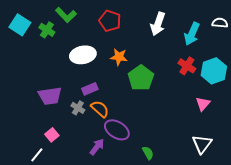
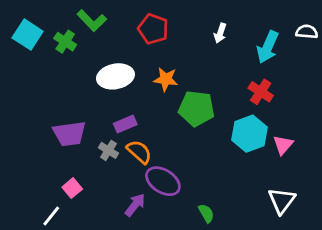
white arrow: (158, 24) -> (220, 33), size x0.6
cyan hexagon: (214, 71) -> (250, 134), moved
green pentagon: (141, 78) -> (196, 109), turned -30

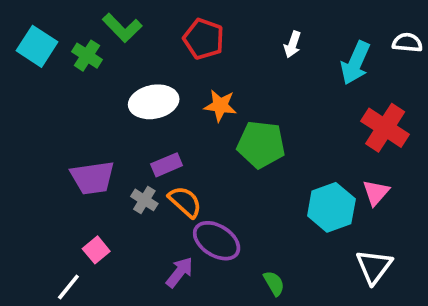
red cross: (261, 92) -> (385, 128), moved, size x1.4
cyan hexagon: (250, 134) -> (331, 207), moved

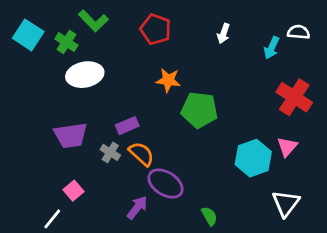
white semicircle: (407, 43) -> (299, 32), moved
cyan arrow: (355, 63) -> (272, 48), size x0.7
white ellipse: (154, 102) -> (85, 75), moved

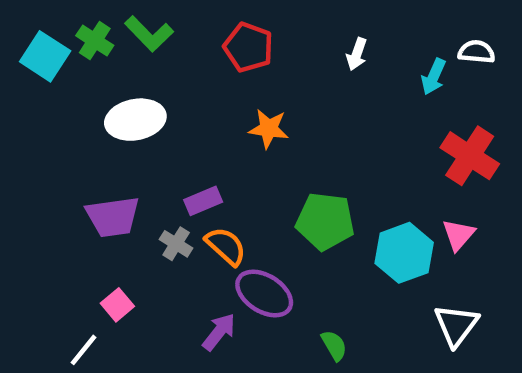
green cross: (66, 42) -> (95, 41), moved
green pentagon: (199, 110) -> (325, 221), moved

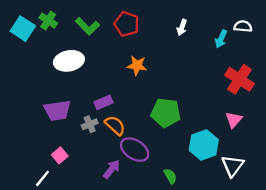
green L-shape: (149, 34) -> (87, 26), moved
gray cross: (176, 244) -> (90, 124), turned 35
cyan hexagon: (404, 253) -> (204, 145), moved

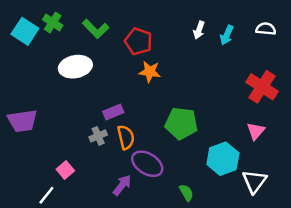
red pentagon: (127, 24) -> (138, 41), moved
cyan arrow: (221, 39) -> (227, 35), moved
purple trapezoid: (57, 110) -> (22, 121), moved
orange semicircle: (115, 125) -> (126, 137), turned 35

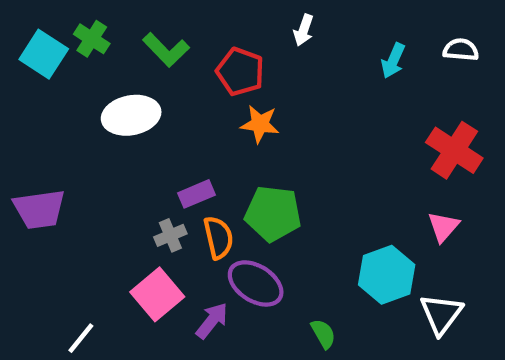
white arrow: (199, 30) -> (304, 30), moved
green pentagon: (181, 123) -> (273, 214), moved
pink square: (65, 170) -> (157, 294), moved, size x1.6

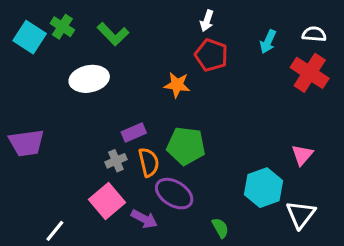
red pentagon: (240, 72) -> (211, 55), moved
red cross: (454, 150) -> (310, 73), moved
purple arrow: (212, 321) -> (144, 219), turned 80

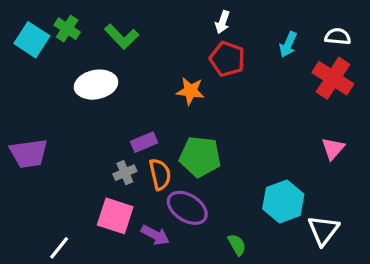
pink triangle: (302, 155) -> (333, 149), moved
pink square: (107, 201) -> (115, 216), turned -32

